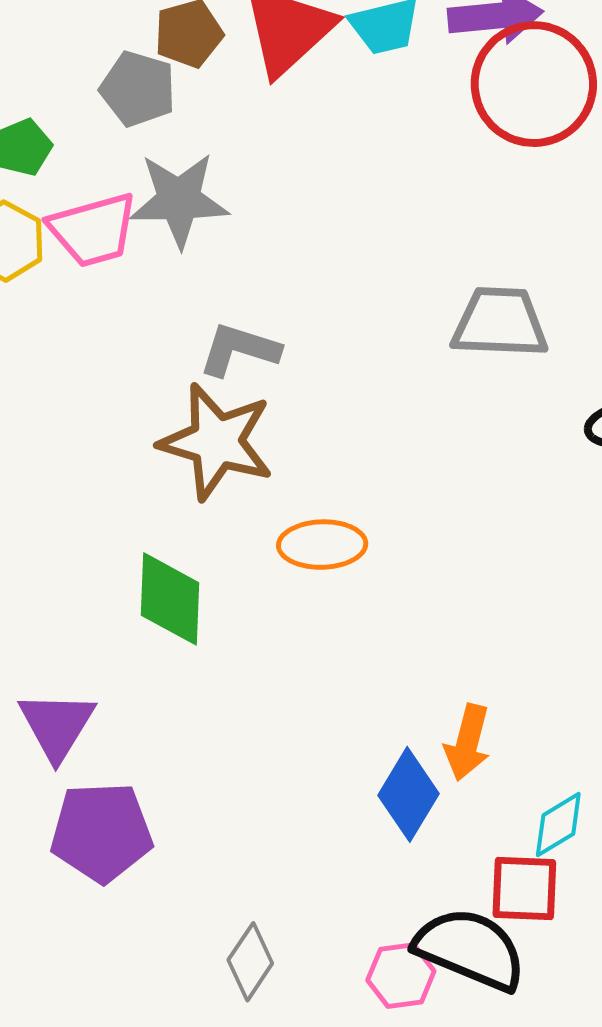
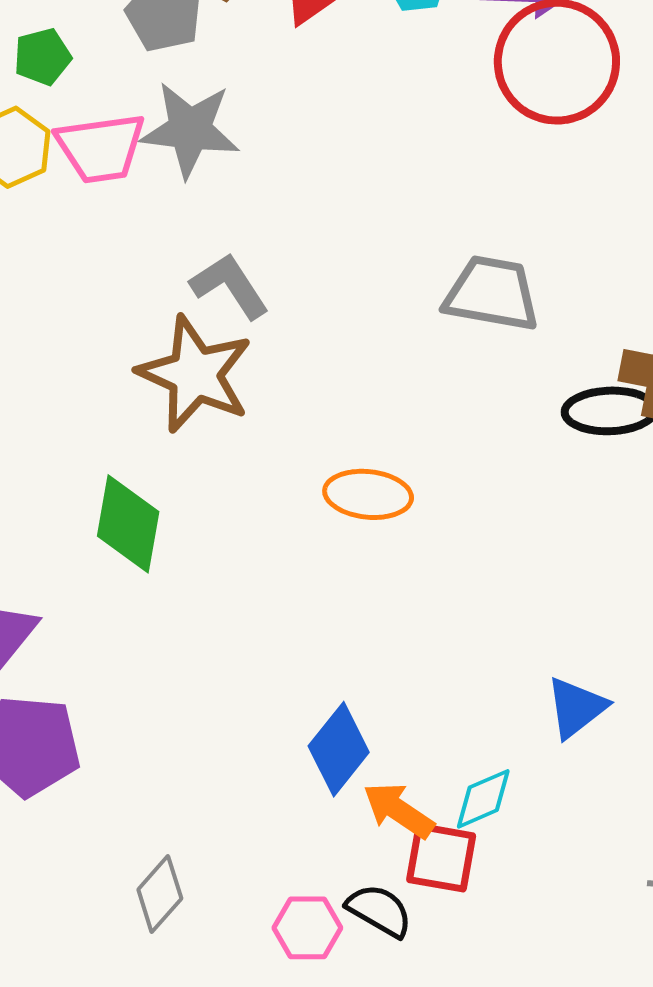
gray L-shape: (239, 350) -> (230, 286), turned 32
orange ellipse: (322, 545) -> (368, 494), moved
orange arrow: (467, 743) -> (399, 810), moved, turned 102
black semicircle: (470, 949) -> (379, 911), size x0.6

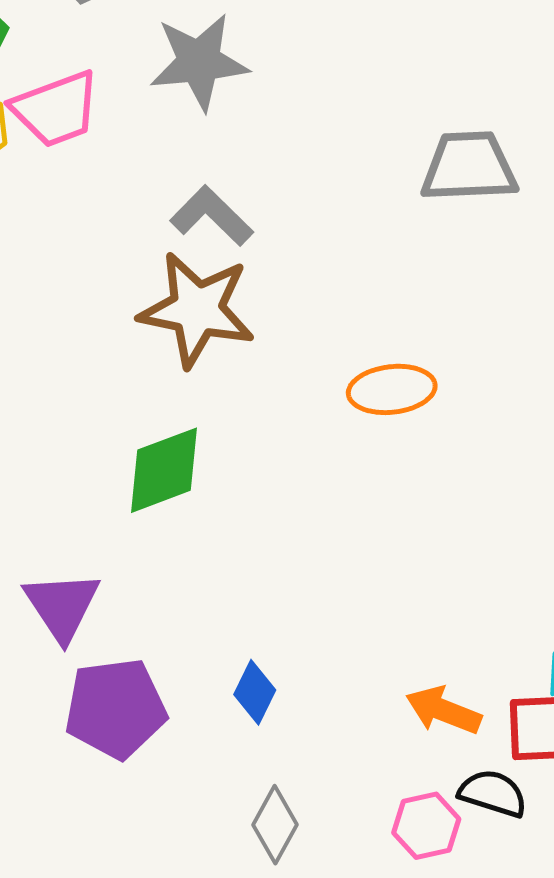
gray star: (190, 130) -> (199, 62), moved
green diamond: (128, 524) -> (164, 470), turned 72
blue diamond: (339, 749) -> (255, 692), moved, size x0.7
orange arrow: (399, 810) -> (443, 710), moved

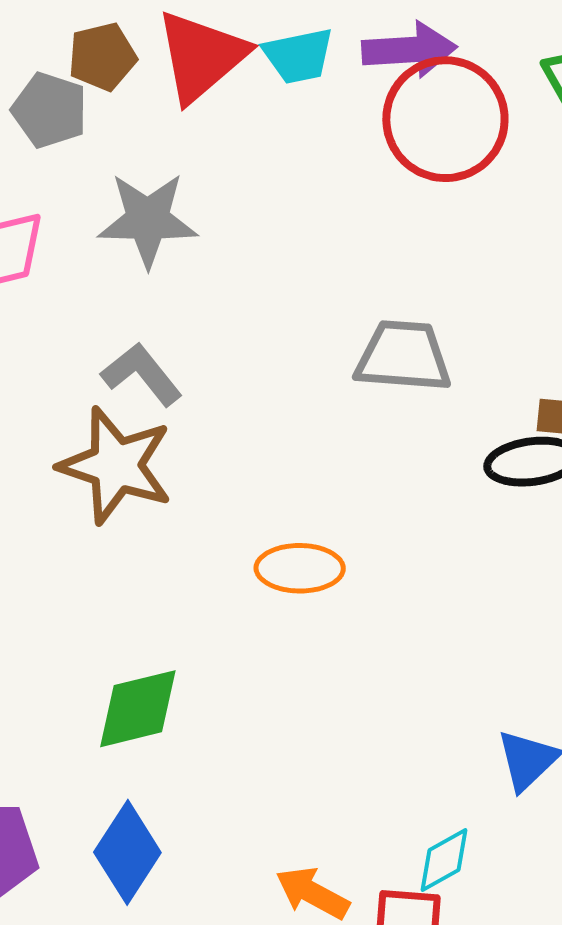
green diamond: (164, 470) -> (138, 709), moved
blue diamond: (255, 692) -> (127, 852), size x1.6

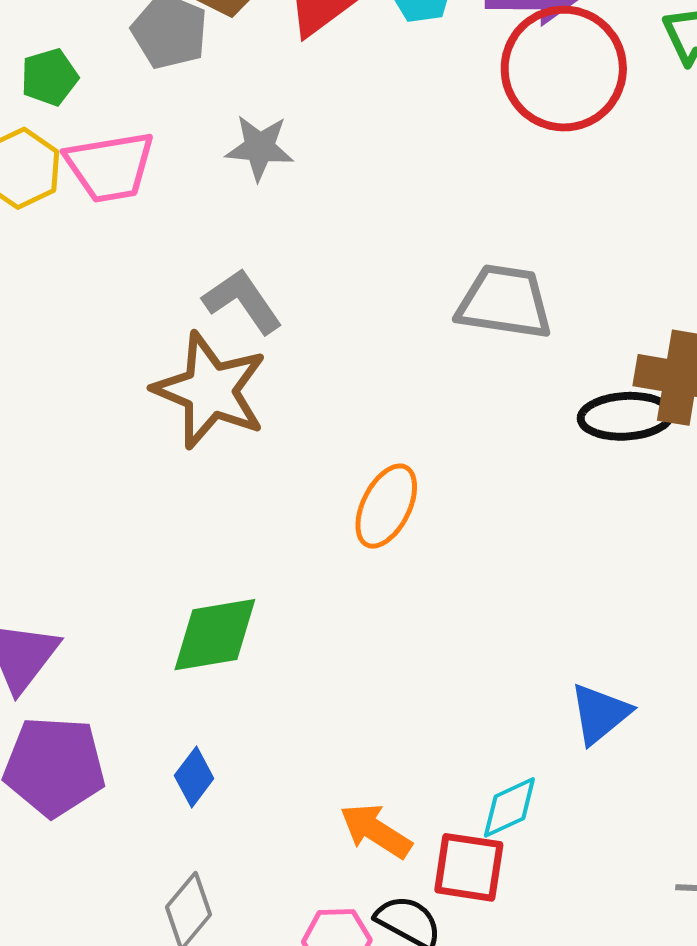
gray star: (148, 220) -> (260, 148), size x0.7
orange ellipse: (300, 568) -> (386, 506), turned -68
blue diamond: (127, 852) -> (194, 777), size x0.6

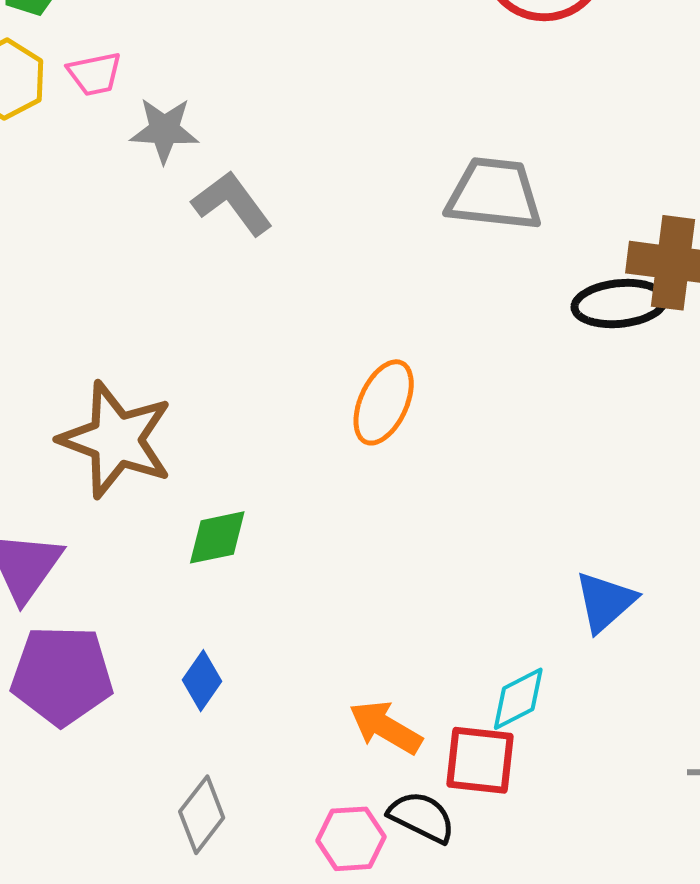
gray star: (260, 148) -> (164, 130), moved
pink trapezoid: (110, 167) -> (95, 74), size x0.6
brown star: (210, 390) -> (116, 440), moved
green diamond: (215, 635) -> (217, 537), size x0.7

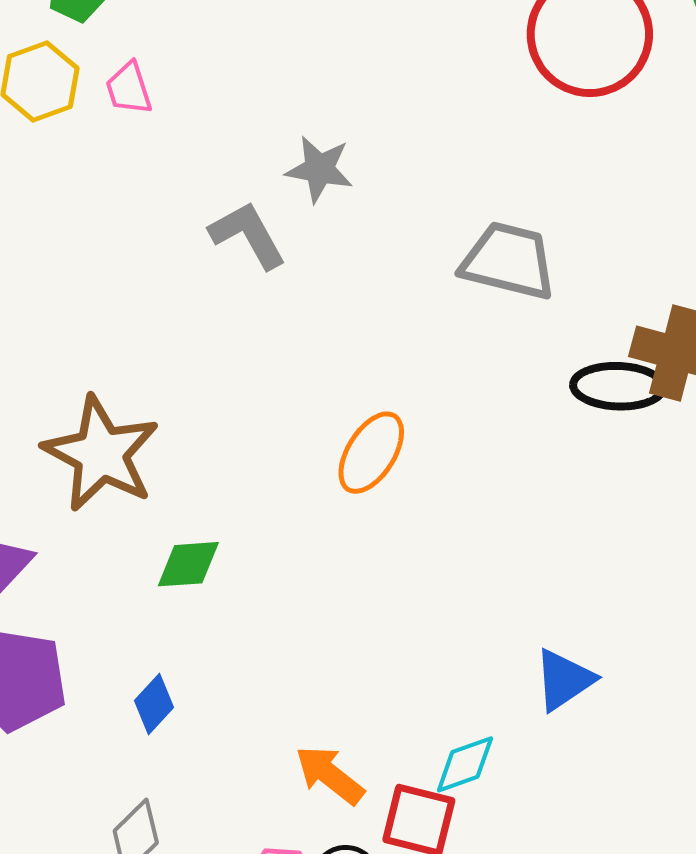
pink trapezoid: (95, 74) -> (129, 88), turned 76
gray star: (164, 130) -> (319, 169), moved

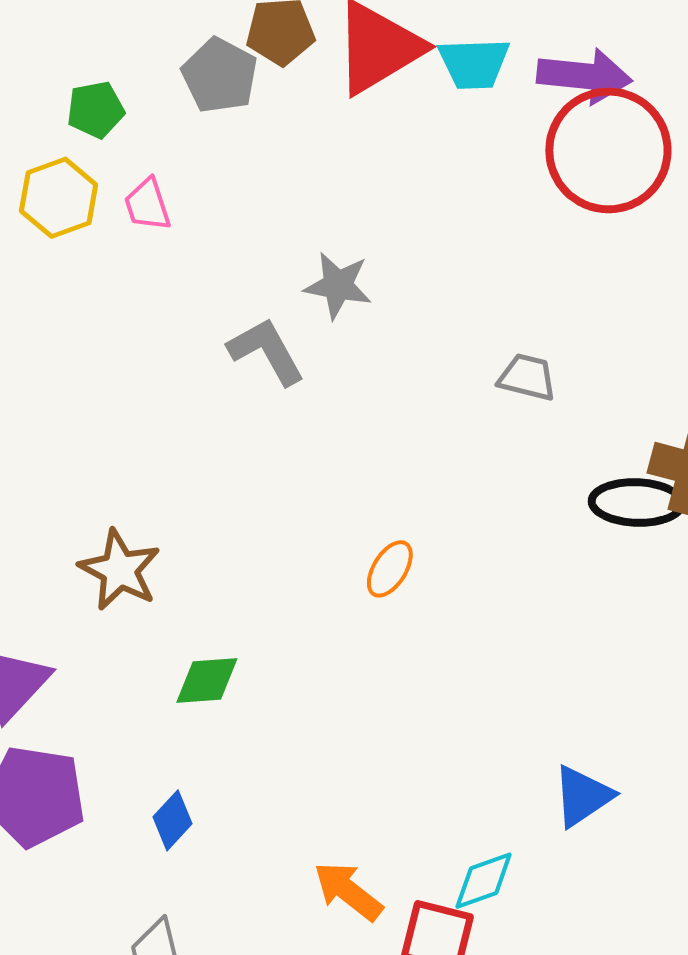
gray trapezoid: (509, 261) -> (527, 377), size x0.6
orange ellipse: (371, 453) -> (390, 569), size x0.7
brown star: (101, 454) -> (120, 570), size x0.7

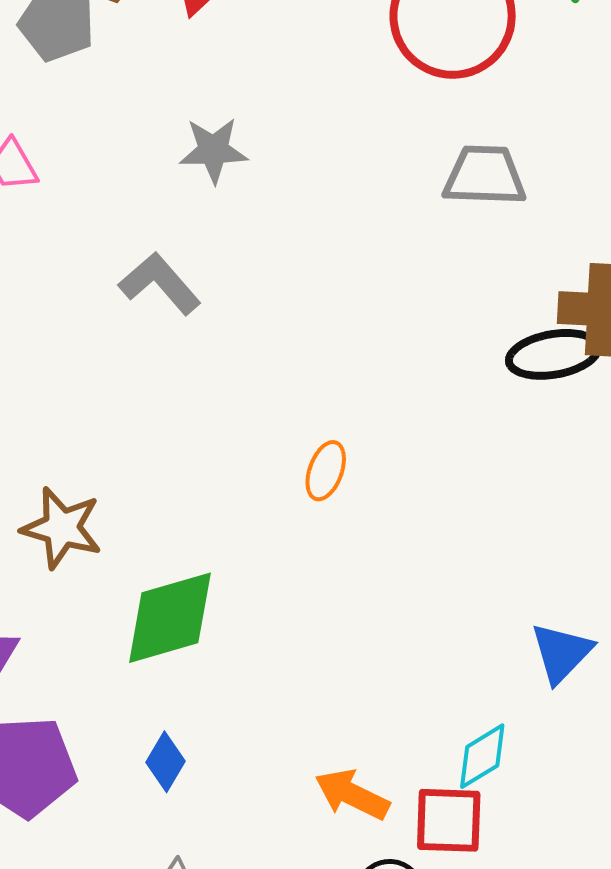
gray star: (338, 285) -> (213, 150), moved
gray trapezoid: (527, 377) -> (485, 176), moved, size x1.4
green diamond: (207, 680) -> (170, 618), size x1.6

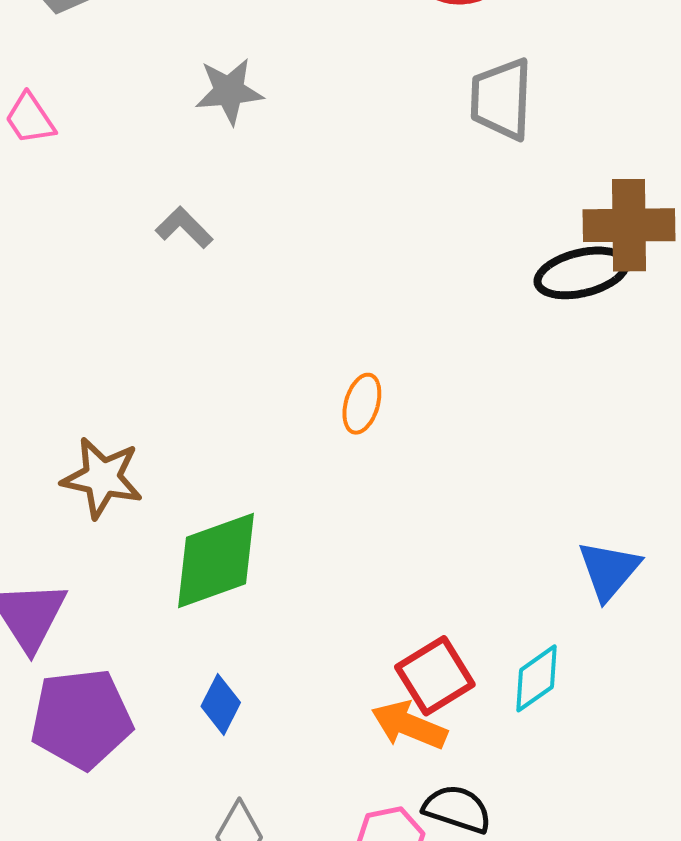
gray trapezoid: (485, 176) -> (501, 99), turned -86
gray L-shape: (160, 283) -> (184, 228), size x0.7
red square: (449, 820) -> (435, 676), moved, turned -30

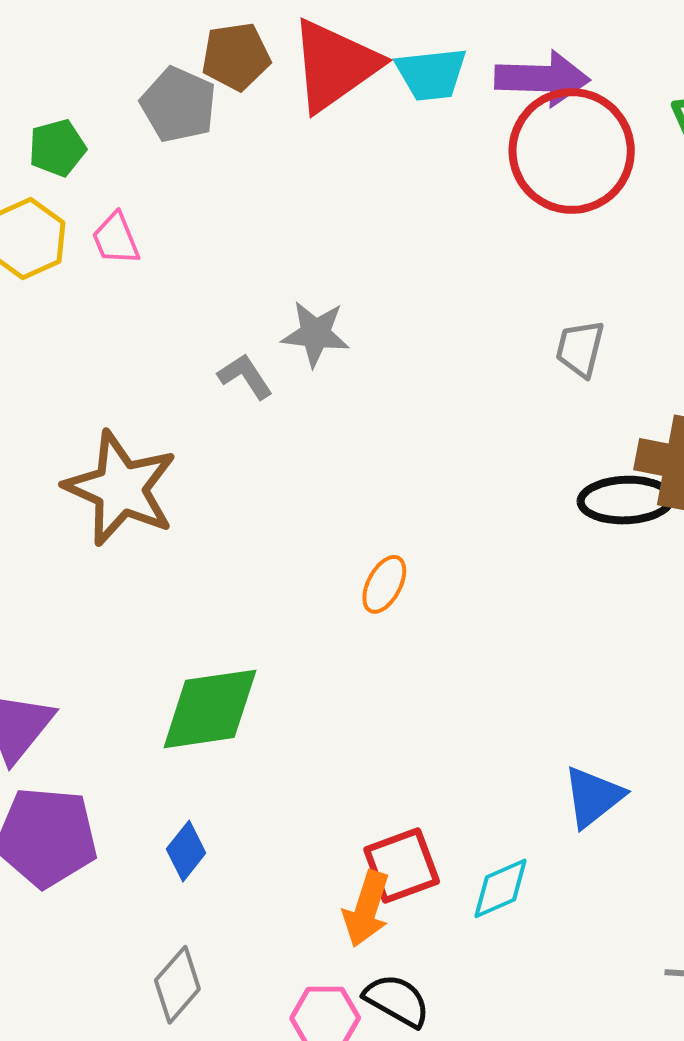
gray star: (229, 91) -> (315, 334), moved
gray trapezoid: (501, 99) -> (580, 349), moved, size x0.7
brown star: (102, 478) -> (121, 488), moved, size x1.4
orange arrow: (409, 725) -> (366, 909), turned -106

